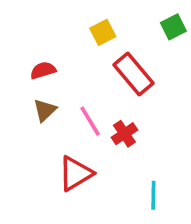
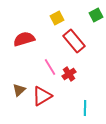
red semicircle: (43, 70) -> (24, 39), size x1.5
brown triangle: (45, 110) -> (19, 90), moved

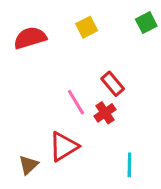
red semicircle: (24, 39) -> (30, 38), moved
red rectangle: (74, 41) -> (113, 84), moved, size x0.7
brown triangle: (19, 90) -> (28, 165), moved

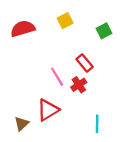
green square: (146, 23) -> (104, 31), moved

